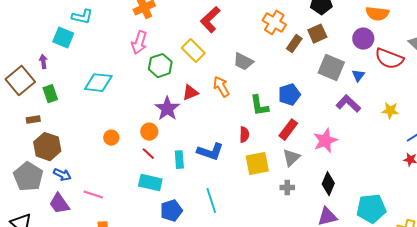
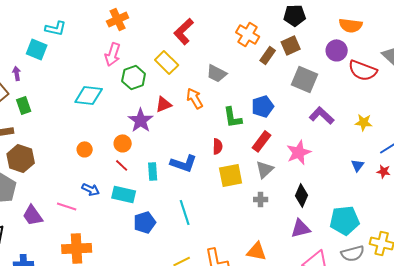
blue triangle: (358, 76) -> (358, 165), moved
cyan diamond: (98, 83) -> (89, 95), moved
blue arrow: (62, 175) -> (91, 189), moved

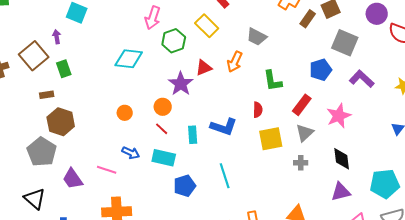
orange arrow: (195, 98) -> (235, 62), turned -125
blue pentagon: (263, 106) -> (321, 70), moved
black diamond: (302, 195) -> (342, 159), turned -30

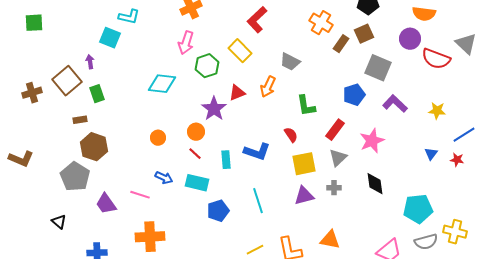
red semicircle: (258, 110) -> (291, 135), turned -35
purple triangle: (341, 192) -> (304, 196), moved
black triangle: (35, 199) -> (59, 222), moved, size x0.7

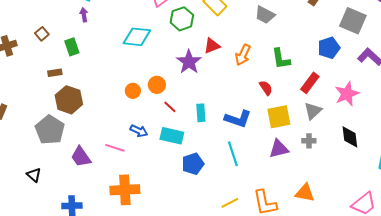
purple arrow: (90, 62) -> (84, 15), moved
brown square: (67, 81) -> (42, 34), size x0.5
orange arrow: (268, 87) -> (243, 55), moved
orange circle: (196, 132) -> (157, 85), moved
blue L-shape: (257, 152) -> (238, 119), moved

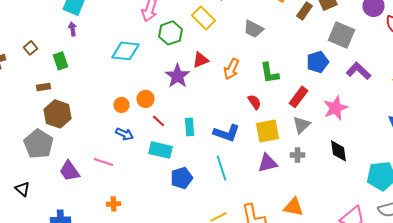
blue arrow: (139, 131) -> (124, 134), moved
orange cross: (125, 190) -> (114, 204), size x0.5

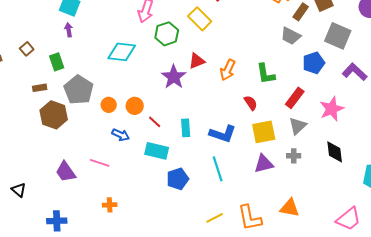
gray trapezoid: (254, 29) -> (291, 36), moved
orange circle: (146, 99) -> (135, 106), moved
orange circle: (122, 105) -> (109, 105), moved
gray pentagon: (38, 144) -> (79, 90), moved

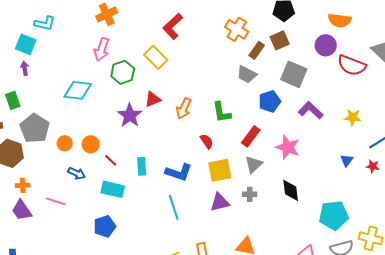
pink star: (332, 109) -> (288, 147), turned -30
blue pentagon: (178, 179) -> (105, 226), moved
orange cross: (110, 205) -> (23, 185), moved

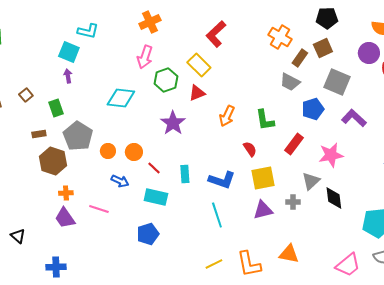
red triangle: (153, 99) -> (197, 93), moved
pink star: (288, 147) -> (331, 155), turned -30
gray triangle: (254, 164) -> (311, 181), moved

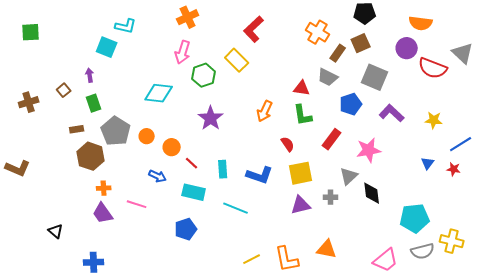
purple arrow: (68, 76) -> (90, 75), moved
red triangle: (197, 93) -> (302, 88), moved, turned 30
orange circle: (108, 151) -> (147, 136), moved
cyan line: (217, 215) -> (236, 208), moved, turned -50

